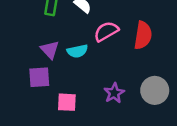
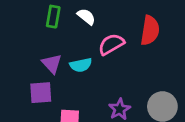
red semicircle: (143, 35) -> (150, 30), moved

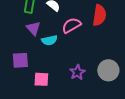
purple triangle: (52, 64) -> (33, 28), moved

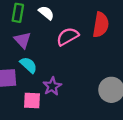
cyan semicircle: (49, 40) -> (28, 65), moved, turned -126
purple star: (77, 72) -> (52, 86), moved

